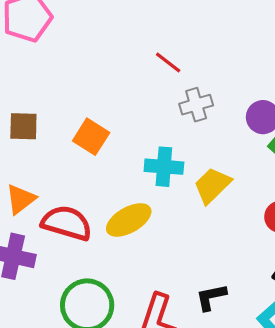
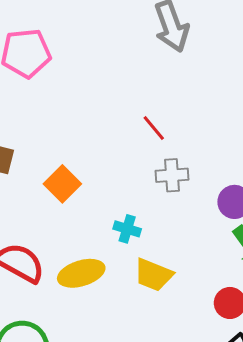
cyan cross: (164, 167) -> (127, 229), size x0.7
yellow trapezoid: (212, 185) -> (153, 275), moved, turned -126

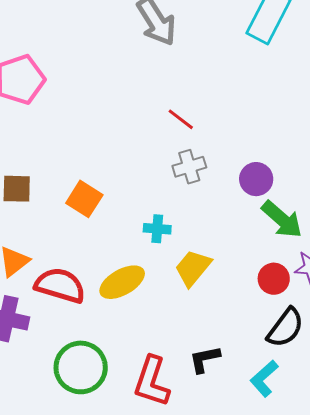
red line: (154, 128) -> (181, 119), moved
yellow trapezoid: (153, 275) -> (193, 268), turned 120

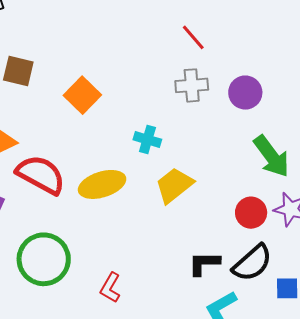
purple circle: (256, 179) -> (245, 93), moved
black L-shape: (205, 359) -> (204, 263), moved
red L-shape: (152, 381) -> (110, 288), size x0.6

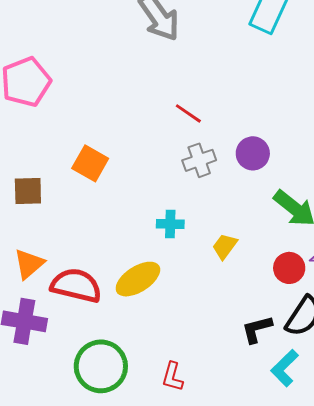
orange square: (82, 95) -> (90, 163), moved
yellow trapezoid: (174, 185) -> (225, 246), moved, size x0.7

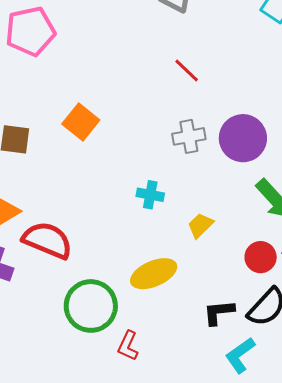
red line: (188, 113) -> (187, 70), moved
purple circle: (253, 153) -> (243, 138), size x1.4
yellow ellipse: (138, 279) -> (154, 274), moved
green circle: (101, 366) -> (91, 306), moved

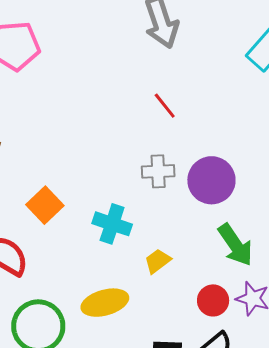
orange square: (81, 122) -> (45, 205), moved
cyan cross: (150, 195) -> (112, 224), size x1.4

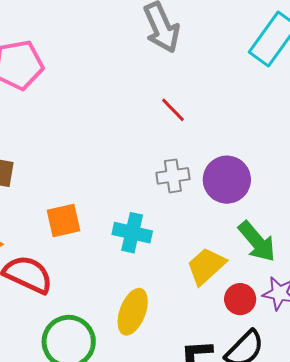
orange square: (45, 205) -> (63, 220), turned 36
yellow trapezoid: (158, 261) -> (206, 266), moved, size x1.5
yellow ellipse: (105, 303) -> (133, 312), turned -48

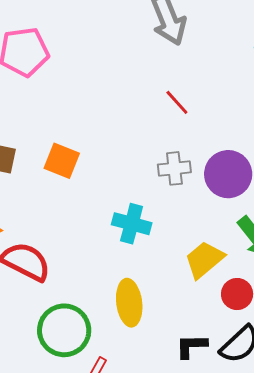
orange square: (63, 220) -> (62, 161), moved, turned 33
yellow ellipse: (133, 312) -> (129, 303), turned -30

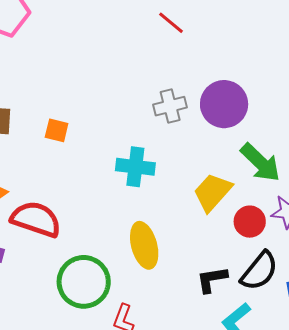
red line: (177, 102) -> (171, 23), moved
orange square: (62, 161) -> (57, 130), moved, size x0.7

